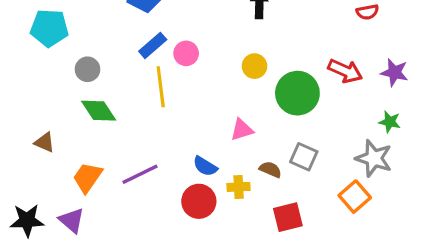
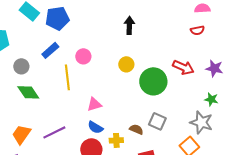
blue rectangle: (153, 45) -> (50, 50), moved
pink triangle: (242, 130) -> (94, 104), moved

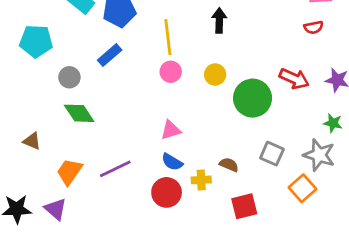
pink circle: (83, 56) -> (171, 72), moved
yellow line: (67, 77) -> (168, 37), moved
gray square: (157, 121) -> (272, 154), moved

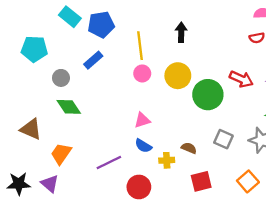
yellow circle: (215, 75) -> (178, 76), size x1.5
brown triangle: (32, 141) -> (31, 129), size x1.5
purple line: (115, 169) -> (109, 163), moved
orange square: (302, 188) -> (248, 181), moved
red circle: (167, 192) -> (139, 187), moved

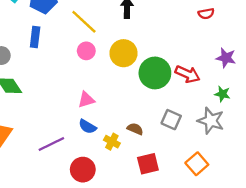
yellow line: (140, 46) -> (84, 22), turned -40
blue rectangle: (93, 60) -> (35, 37), turned -42
red arrow: (241, 79) -> (188, 74), moved
yellow cross: (167, 160) -> (112, 142), turned 32

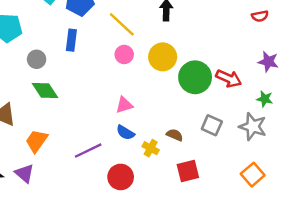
red semicircle: (206, 14) -> (260, 16), moved
orange square: (197, 164) -> (253, 175), moved

